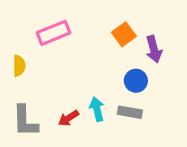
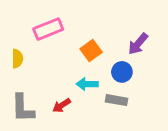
orange square: (124, 34) -> (91, 51), moved
purple arrow: (154, 49) -> (138, 44), turned 55
cyan arrow: (97, 109) -> (87, 84), moved, turned -75

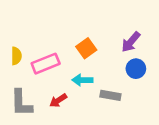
pink rectangle: (48, 29) -> (46, 64), moved
blue circle: (122, 72) -> (136, 69), moved

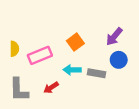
gray rectangle: (110, 95) -> (96, 73), moved

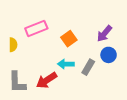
pink rectangle: (40, 55) -> (36, 28), moved
gray rectangle: (96, 73) -> (88, 67), turned -70
red arrow: (51, 88) -> (47, 80), size x1.5

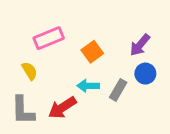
yellow semicircle: (13, 45) -> (30, 71), moved, turned -32

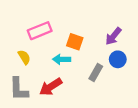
orange square: (92, 52) -> (75, 42), turned -35
cyan arrow: (88, 86) -> (62, 59), moved

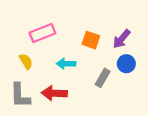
orange square: (75, 42) -> (91, 40), moved
red arrow: (51, 87) -> (54, 93), turned 35

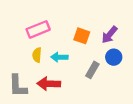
yellow semicircle: (26, 61) -> (37, 55), moved, turned -144

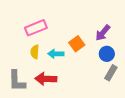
orange square: (82, 36) -> (77, 44), moved, turned 35
gray rectangle: (92, 70) -> (111, 73), moved

